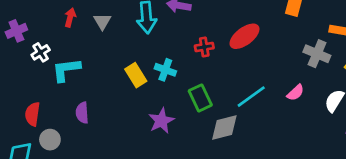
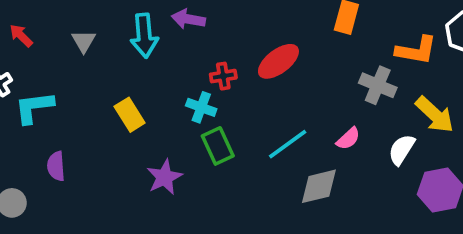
red arrow: (70, 17) -> (21, 36), moved, turned -60
cyan cross: (165, 70) -> (201, 107), moved
gray diamond: (224, 127) -> (319, 186), moved

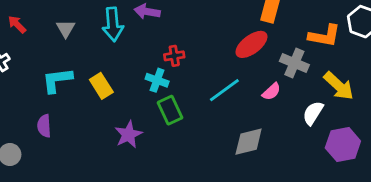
red ellipse: (278, 61) -> (251, 44), moved
cyan L-shape: (34, 107) -> (57, 80), moved
pink semicircle: (348, 139) -> (271, 92), moved
cyan line: (288, 144) -> (224, 90), moved

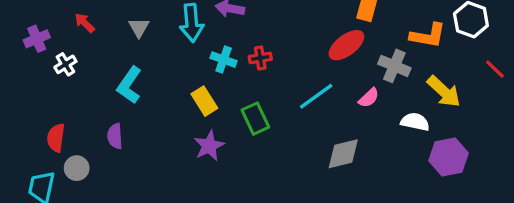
cyan L-shape: (57, 80) -> (129, 85), turned -48
cyan cross: (157, 80) -> (224, 60), moved
yellow rectangle: (101, 86) -> (204, 101), moved
white semicircle: (313, 113) -> (415, 122), turned 70

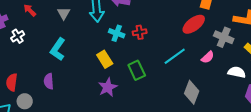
gray diamond: (343, 154) -> (192, 92), turned -55

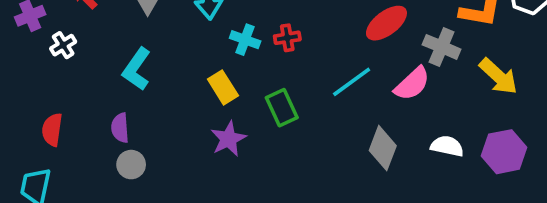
pink semicircle: (208, 57) -> (412, 84), size x1.5
white semicircle: (237, 72) -> (447, 146), moved
gray circle: (25, 101) -> (131, 165), moved

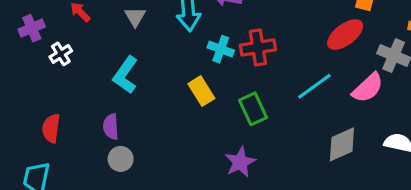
red cross: (287, 38) -> (258, 47), size x1.5
purple star: (228, 139) -> (240, 162), moved
gray diamond: (383, 148) -> (342, 144), turned 45

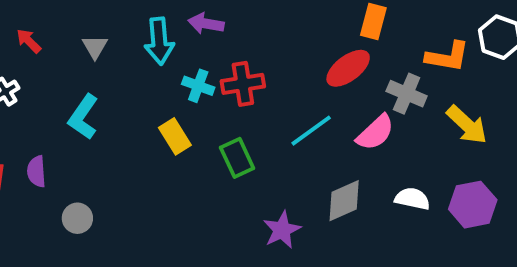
purple semicircle: (111, 127) -> (37, 171), moved
purple star: (240, 162) -> (282, 230), moved

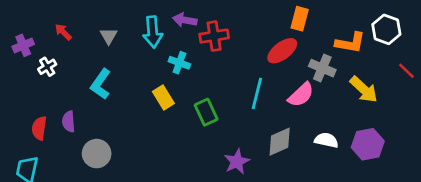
red cross: (243, 84) -> (214, 36), moved
cyan line: (311, 131) -> (257, 93), turned -40
gray circle: (77, 218) -> (97, 154), size x1.4

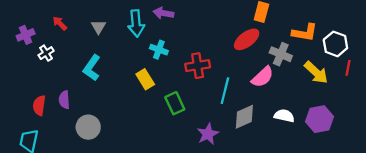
white hexagon: (386, 29) -> (335, 44), moved
red cross: (214, 36) -> (198, 66), moved
red line: (406, 71) -> (348, 68), moved, turned 56
cyan line: (257, 93) -> (225, 91), moved
green rectangle: (206, 112) -> (175, 103), moved

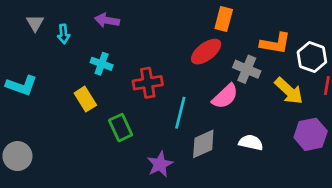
cyan arrow: (136, 23) -> (64, 34), moved, size x0.6
gray triangle: (98, 27) -> (35, 23), moved
cyan L-shape: (92, 68) -> (22, 85), turned -105
purple hexagon: (320, 119) -> (311, 134), moved

